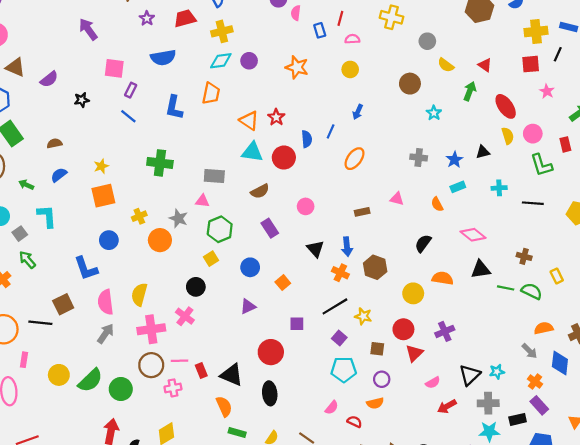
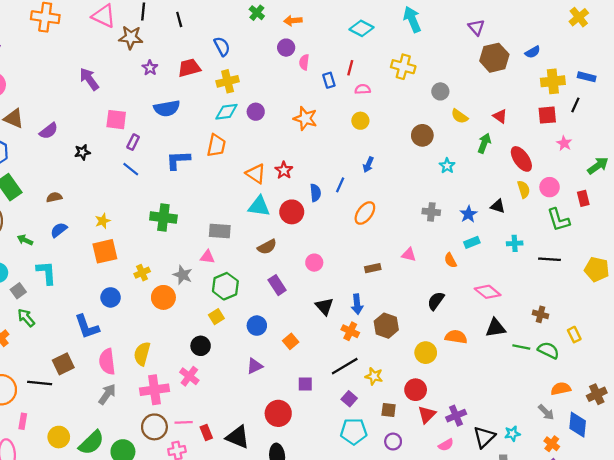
blue L-shape: (174, 108) -> (178, 160), turned 75
black triangle: (483, 152) -> (498, 206), turned 32
purple cross: (445, 331) -> (456, 416), moved

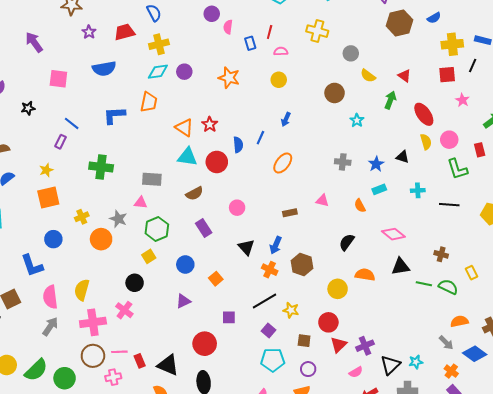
purple rectangle: (133, 142) -> (60, 142), moved
blue arrow: (357, 304) -> (276, 245), turned 30
blue diamond: (578, 425) -> (475, 354), turned -60

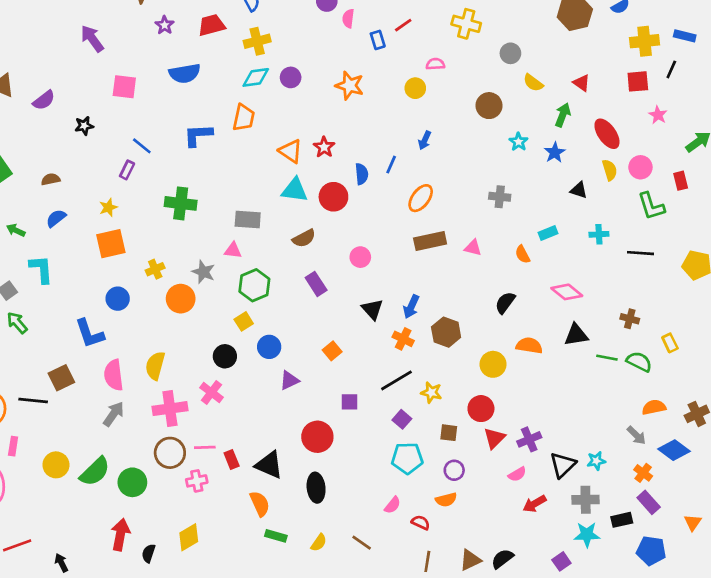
red line: (270, 32) -> (403, 25), turned 40
pink semicircle: (281, 51) -> (435, 64), moved
blue star: (376, 164) -> (555, 153), moved
brown rectangle: (290, 213) -> (430, 241), moved, size x1.6
blue circle: (185, 264) -> (269, 347), moved

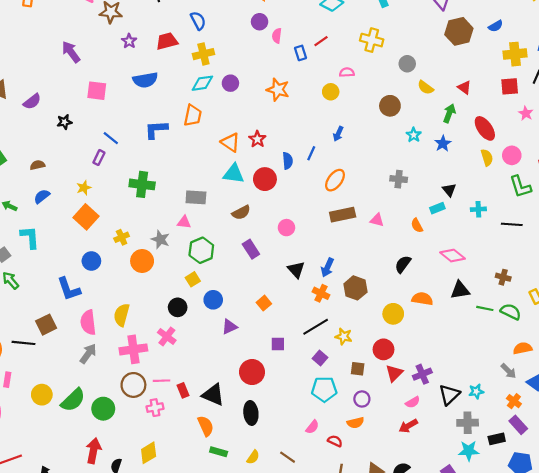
black triangle: (579, 190) -> (449, 190), moved, turned 32
orange square: (111, 244) -> (86, 217), turned -35
red arrow: (535, 504) -> (408, 426), moved

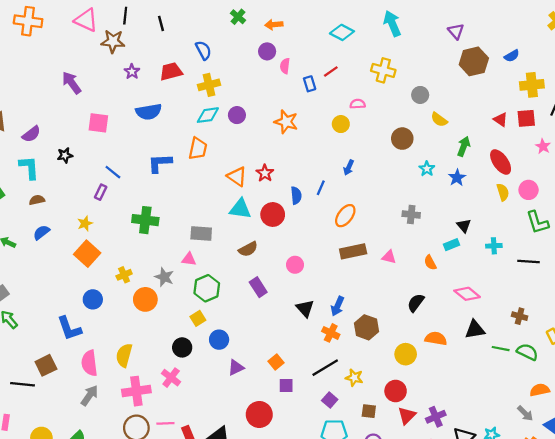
red triangle: (464, 87) -> (501, 120), moved
cyan L-shape: (30, 237) -> (29, 168), moved
orange square: (264, 303) -> (276, 362), moved

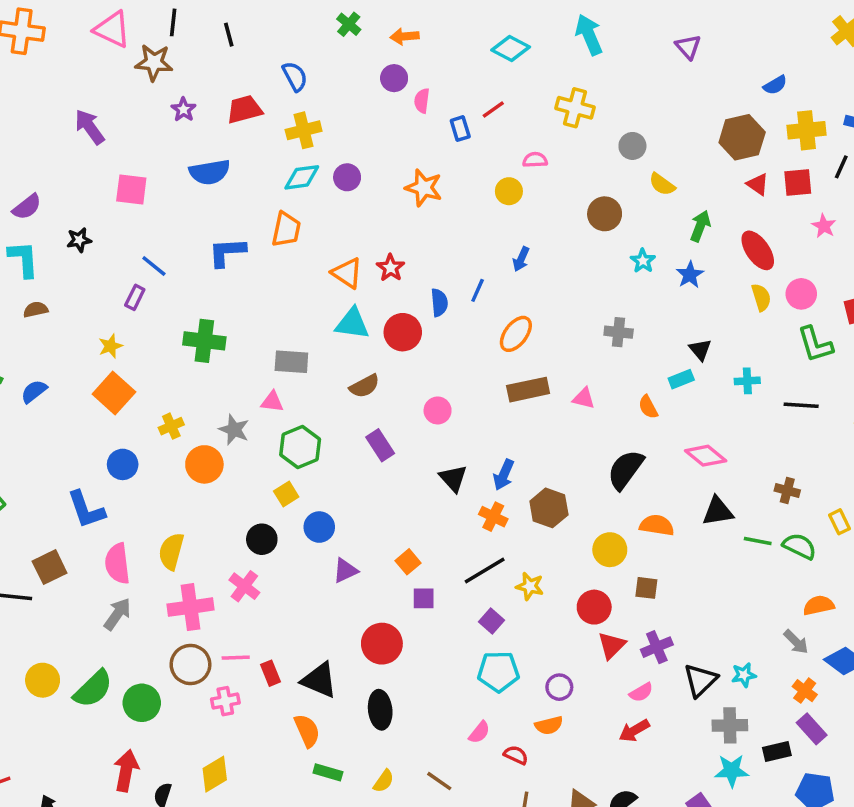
brown hexagon: (474, 61) -> (742, 137), moved
blue semicircle: (41, 232) -> (34, 391), moved
black semicircle: (416, 303) -> (625, 470), size x1.4
brown square: (369, 411) -> (646, 588), moved

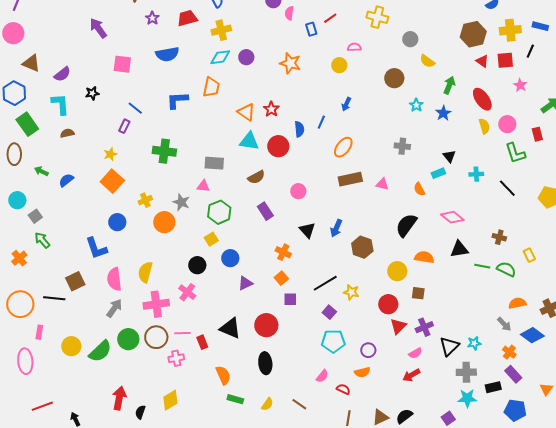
black line: (801, 405) -> (507, 188), turned 42
orange cross: (493, 517) -> (283, 252), moved
black triangle: (319, 680) -> (230, 328), moved
green circle: (142, 703) -> (128, 339), moved

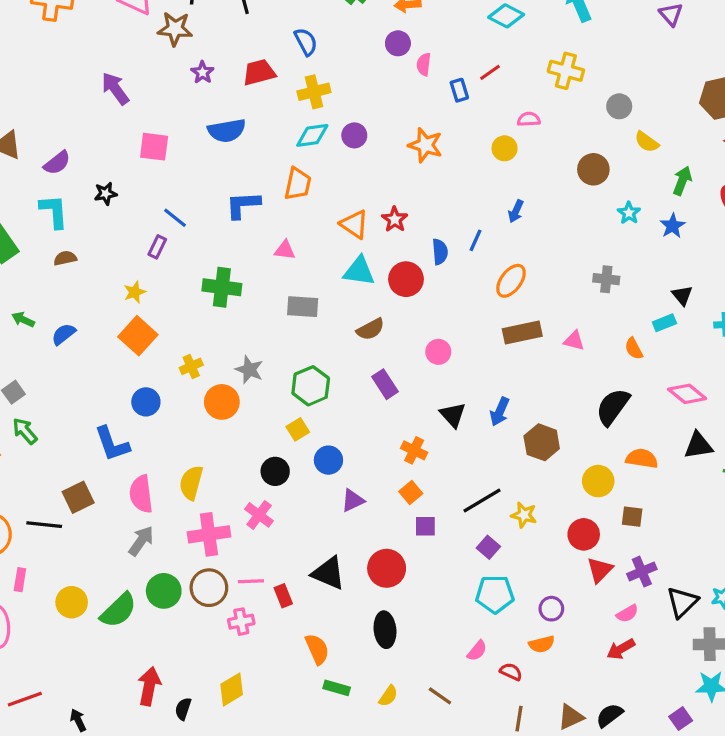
pink triangle: (203, 186) -> (285, 250), moved

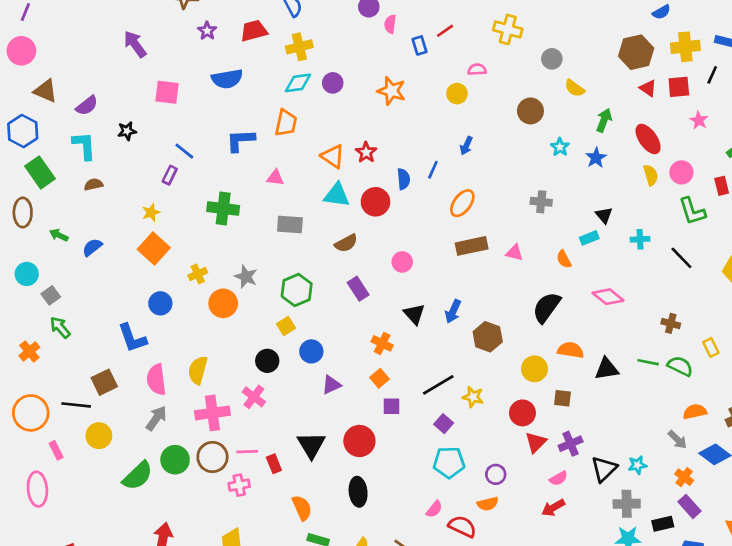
black triangle: (698, 446) -> (607, 369), moved
black triangle: (328, 573) -> (311, 445), turned 36
pink rectangle: (20, 580) -> (56, 450), turned -36
yellow circle: (72, 602) -> (99, 436), moved
red semicircle: (511, 672) -> (462, 527), size x1.5

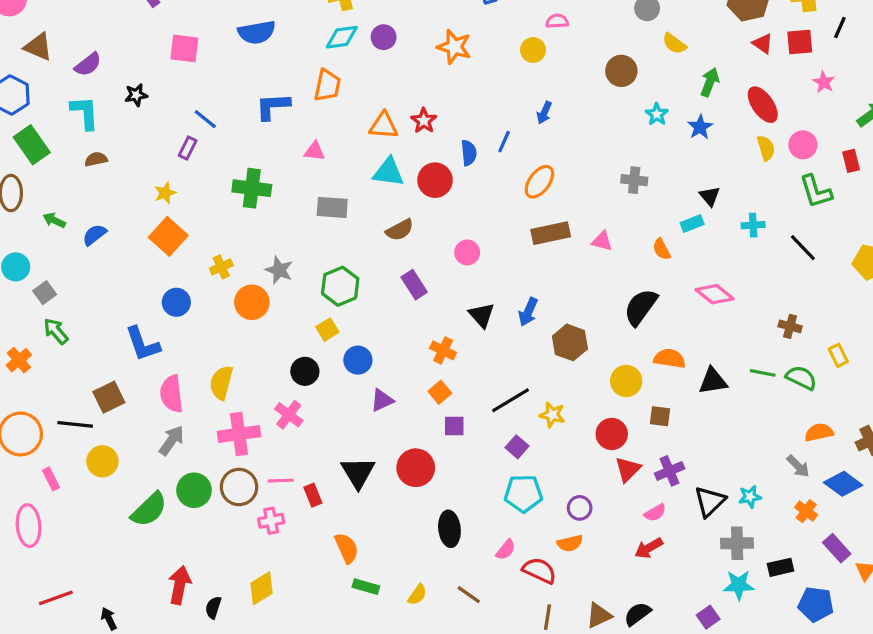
orange triangle: (333, 156) -> (384, 126), turned -30
black ellipse: (358, 492) -> (449, 529), moved
purple rectangle: (689, 506) -> (837, 548), moved

